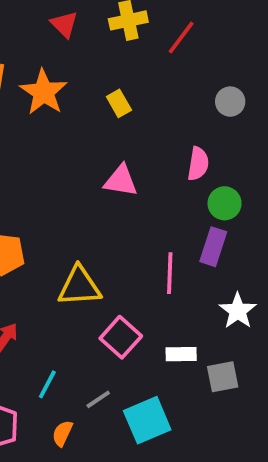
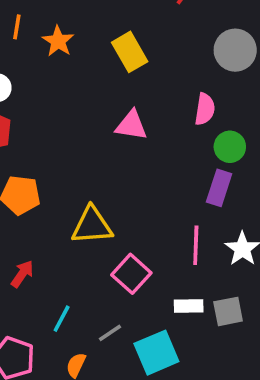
orange star: (44, 92) -> (58, 41), size x0.7
gray circle: (230, 102) -> (235, 50), size x1.5
yellow rectangle: (119, 103) -> (130, 52), size x1.5
pink line: (170, 273) -> (196, 245), moved
white rectangle: (181, 354) -> (189, 306), moved

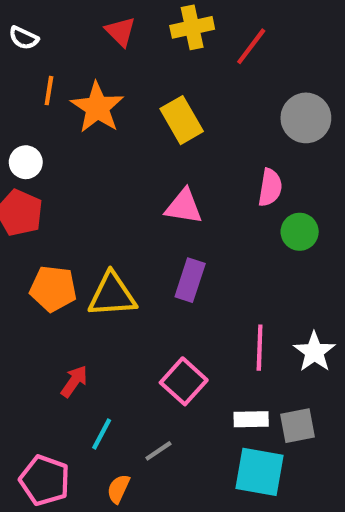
orange star: (58, 41) -> (97, 107), size x1.4
purple rectangle: (219, 188) -> (190, 280), moved
yellow triangle: (92, 226) -> (112, 295), moved
red arrow: (22, 274) -> (74, 381), moved
cyan square: (156, 353) -> (260, 472), moved, turned 33

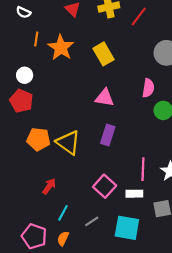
yellow triangle: (112, 295) -> (68, 142), turned 40
white rectangle: (251, 419) -> (134, 194), moved
cyan square: (260, 472) -> (127, 228), moved
orange semicircle: (118, 489) -> (63, 238), moved

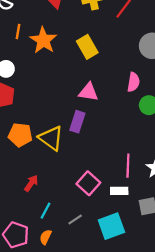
purple rectangle: (108, 135) -> (77, 122), moved
cyan square: (127, 228) -> (111, 226), turned -30

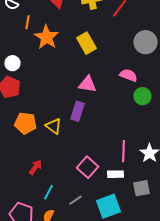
orange line: (18, 32) -> (27, 22), moved
pink semicircle: (133, 82) -> (128, 75), turned -78
yellow triangle: (51, 138) -> (53, 126), size x0.7

